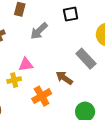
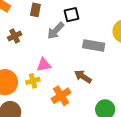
black square: (71, 14) -> (71, 15), moved
gray rectangle: (86, 59) -> (94, 45), moved, turned -35

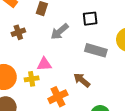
black square: (71, 15) -> (90, 19), moved

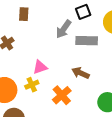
black square: (90, 19) -> (83, 12), moved
gray arrow: (60, 32) -> (64, 29), moved

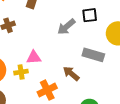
gray rectangle: (87, 41) -> (93, 55), moved

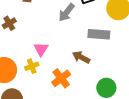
pink triangle: (34, 57) -> (41, 49), turned -42

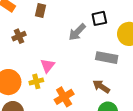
brown arrow: (81, 57) -> (101, 86), moved

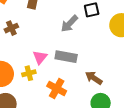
gray rectangle: (107, 58) -> (66, 57), moved
orange cross: (64, 97) -> (57, 89), turned -30

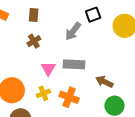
brown cross: (11, 28) -> (34, 41), moved
yellow cross: (29, 73) -> (43, 93), moved

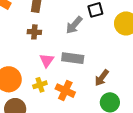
brown cross: (34, 41) -> (34, 32), turned 32
brown arrow: (104, 82) -> (102, 78), turned -84

